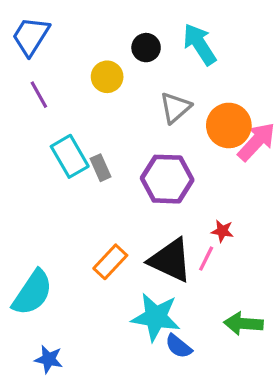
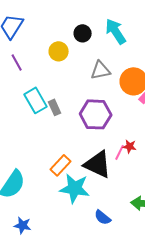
gray triangle: (175, 108) -> (101, 70), turned 30
pink line: (206, 259) -> (120, 152), moved
cyan star: (156, 317) -> (75, 188), moved

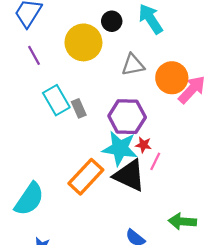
yellow circle: (59, 51) -> (83, 42), size x1.6
red star: (130, 146) -> (144, 145), moved
orange rectangle: (61, 165) -> (86, 177), size x1.4
cyan star: (75, 188) -> (120, 148), moved

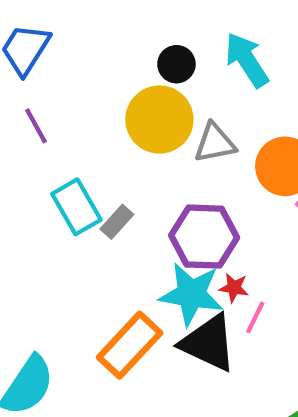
yellow circle: (83, 42) -> (159, 120), moved
gray rectangle: (79, 108) -> (117, 222), turned 66

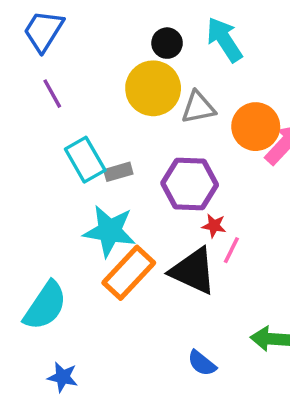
gray rectangle: (117, 222) -> (118, 172), turned 32
cyan star: (191, 294) -> (110, 231), moved

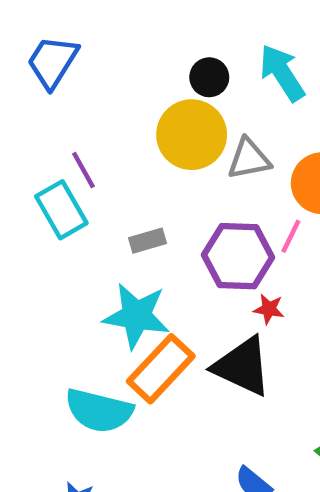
purple line: (52, 94) -> (83, 170), moved
cyan rectangle: (85, 160) -> (61, 210), moved
pink line: (231, 250) -> (291, 236), moved
cyan semicircle: (45, 306) -> (99, 411), moved, turned 70

